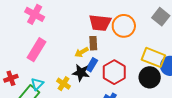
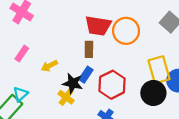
pink rectangle: (37, 50) -> (22, 54), size x0.6
yellow arrow: (82, 52) -> (49, 66), moved
yellow rectangle: (153, 57) -> (159, 70), turned 50
yellow cross: (64, 84) -> (66, 97), moved

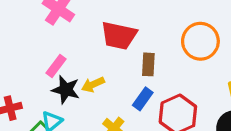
red trapezoid: (98, 26) -> (119, 36), moved
black star: (73, 83) -> (66, 90), moved

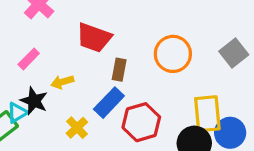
black star: (66, 90) -> (34, 101), moved
blue rectangle: (143, 99) -> (109, 103), size x1.4

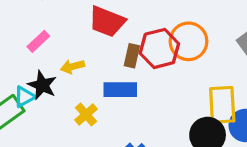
blue rectangle: (109, 103) -> (120, 90), turned 44
red hexagon: (141, 122) -> (159, 48), moved

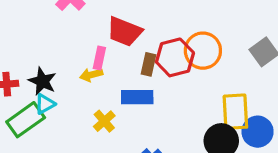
pink rectangle: (38, 41) -> (99, 58), moved, turned -35
black star: (42, 85) -> (42, 81), moved

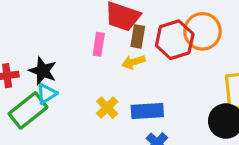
brown rectangle: (148, 64) -> (138, 36), moved
yellow arrow: (91, 75) -> (133, 62), moved
blue rectangle: (137, 97) -> (147, 111), moved

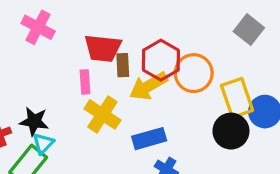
orange circle: (202, 31) -> (194, 73), moved
yellow arrow: (133, 62) -> (148, 86), moved, size x1.6
yellow cross: (107, 108) -> (102, 114), moved, size x1.5

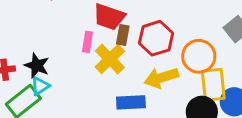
orange circle: (194, 73) -> (199, 56), moved
yellow arrow: (148, 86) -> (161, 78), moved
yellow cross: (102, 114) -> (110, 59), moved

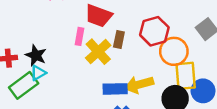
brown rectangle: (123, 35) -> (119, 40), moved
red hexagon: (156, 38) -> (154, 31), moved
yellow arrow: (161, 78) -> (139, 85), moved

